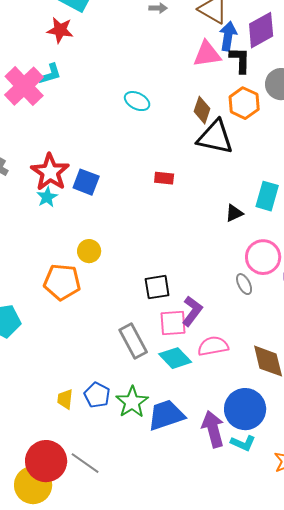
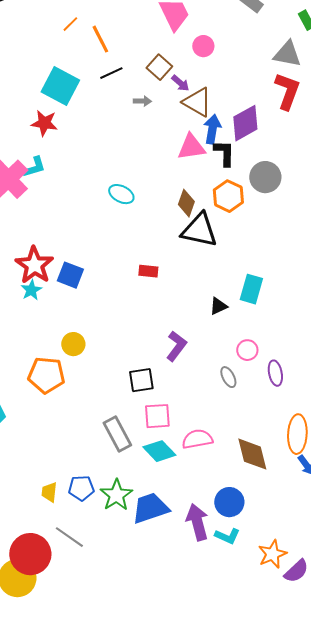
pink circle: (263, 257) -> (247, 350), size x0.6
purple L-shape: (192, 311) -> (176, 346), moved
blue pentagon: (97, 395) -> (81, 488), turned -30
blue circle: (245, 409) -> (229, 502), size x0.7
gray line: (85, 463) -> (69, 537), moved

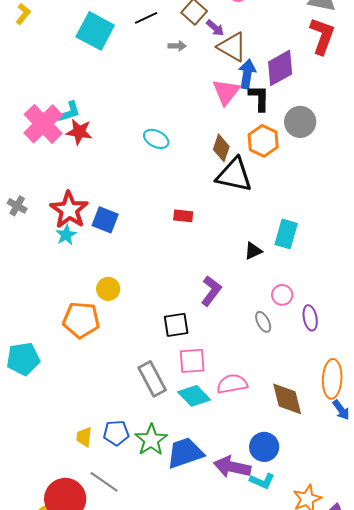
red star: (44, 123) -> (79, 132), moved
pink triangle: (191, 147) -> (226, 92), turned -44
purple arrow: (197, 522) -> (232, 467), turned -63

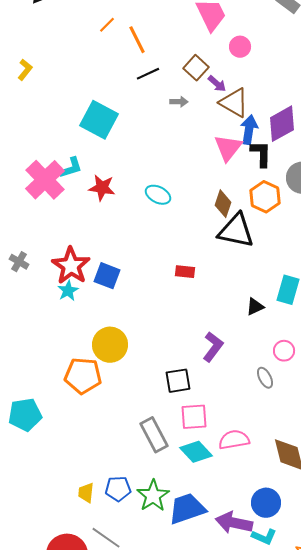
cyan square: (95, 31) -> (99, 120), moved
red star: (79, 132) -> (102, 188), moved
yellow circle: (108, 289) -> (110, 345), size x1.5

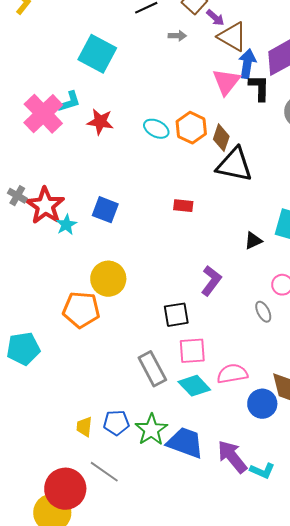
orange hexagon: (265, 197) -> (191, 128), moved
red star: (71, 266) -> (45, 206), moved
blue circle: (266, 503) -> (262, 404), moved
blue trapezoid: (187, 509) -> (185, 443), turned 39
purple arrow: (234, 523) -> (232, 457), turned 39

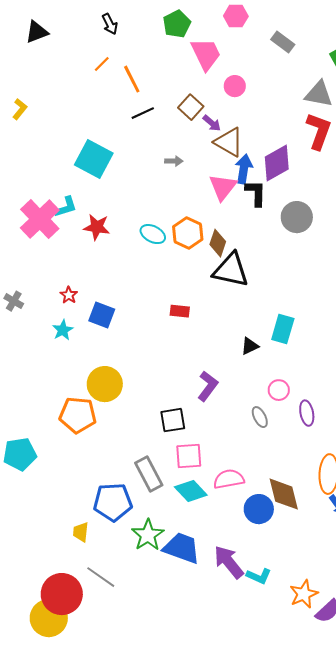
gray arrow: (177, 36) -> (174, 161), moved
red star: (45, 206) -> (69, 295), moved, size x0.5
blue pentagon: (116, 423) -> (113, 502), moved, size x1.5

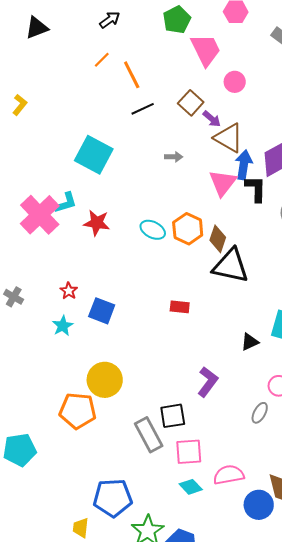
black arrow: (110, 24) -> (110, 20), turned -100
gray ellipse: (260, 417) -> (260, 413), turned 55
gray rectangle: (149, 474) -> (149, 435), moved
cyan diamond: (191, 491) -> (191, 487), size x0.7

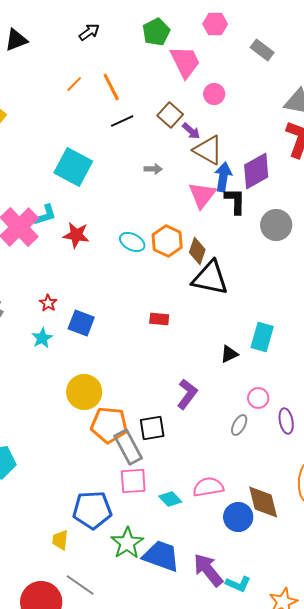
orange line: (102, 60) -> (74, 84), moved
orange pentagon: (78, 411) -> (109, 425), moved
pink square: (189, 452) -> (133, 481), moved

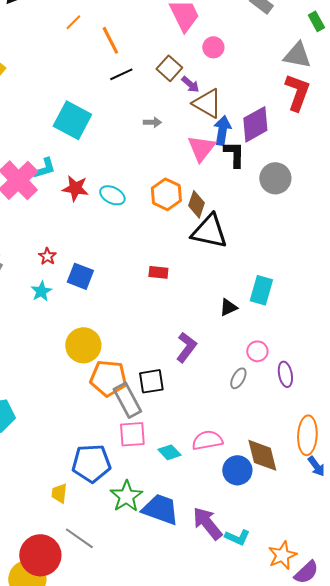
orange line: (74, 84) -> (73, 22), moved
cyan ellipse: (132, 242) -> (112, 195), moved

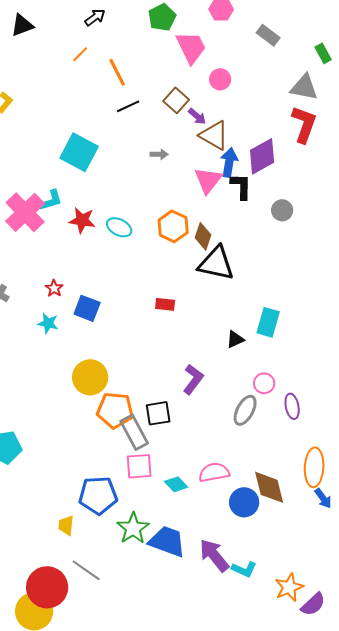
gray circle: (275, 178) -> (282, 210), size x0.7
cyan star: (41, 291) -> (48, 323), turned -30
gray ellipse: (238, 378) -> (245, 410), size x1.4

